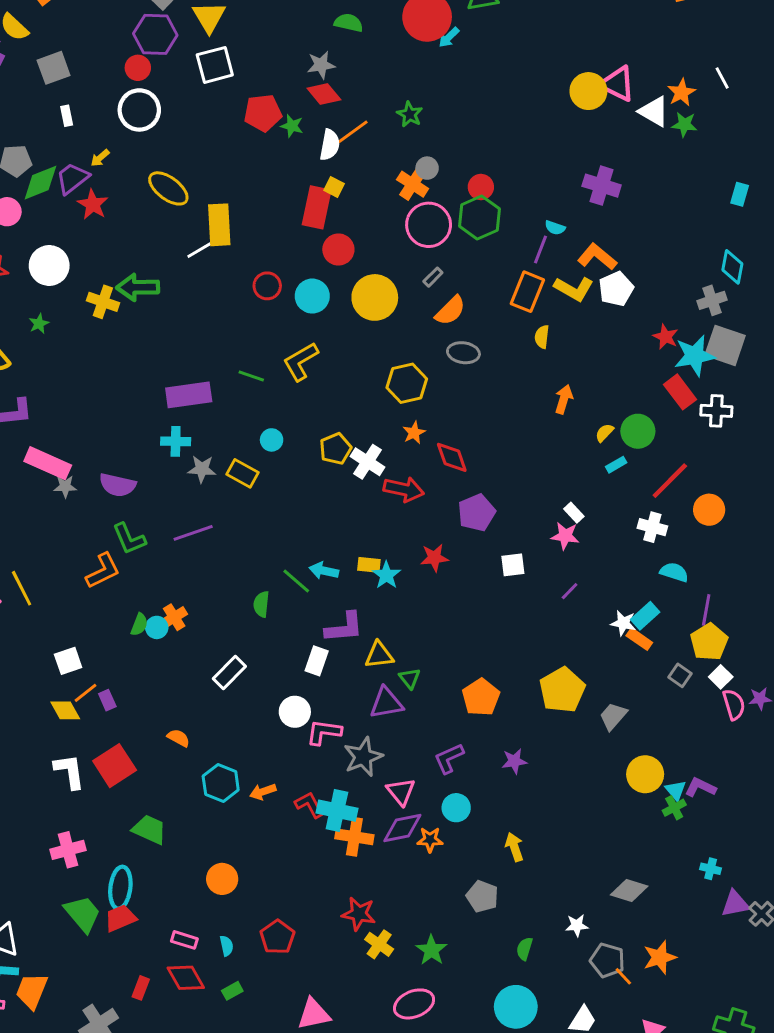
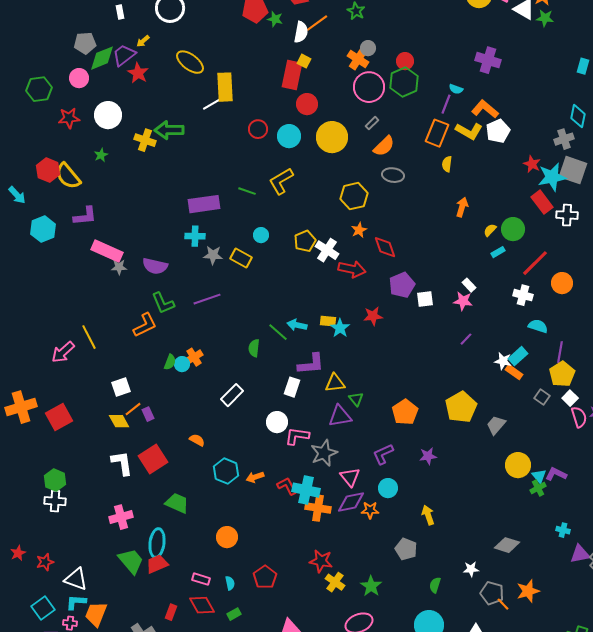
white square: (513, 565) -> (425, 299), moved

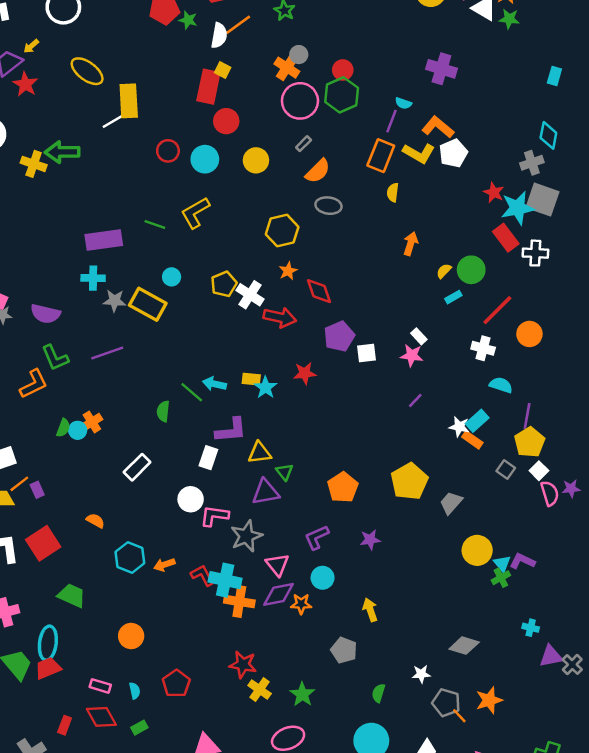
yellow circle: (332, 137) -> (256, 160), size x0.7
yellow rectangle: (241, 258) -> (148, 304), size x1.4

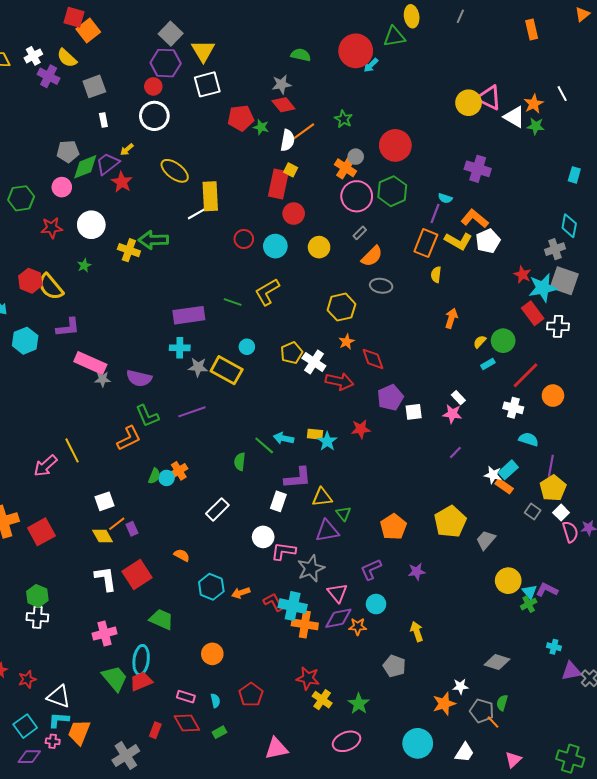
red circle: (343, 70) -> (395, 145), moved, size x1.8
green semicircle: (378, 693) -> (502, 703), moved
orange star: (489, 700) -> (444, 704), moved

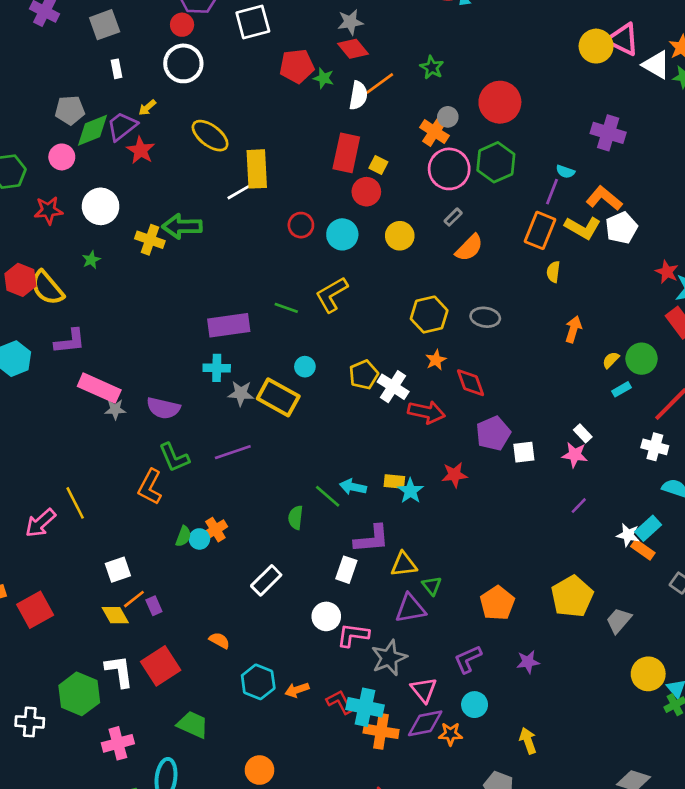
yellow square: (291, 170) -> (378, 165), moved
gray ellipse: (381, 286) -> (485, 317), moved
orange L-shape: (129, 438) -> (150, 487), turned 144
green hexagon: (37, 596) -> (79, 694), moved, size x1.4

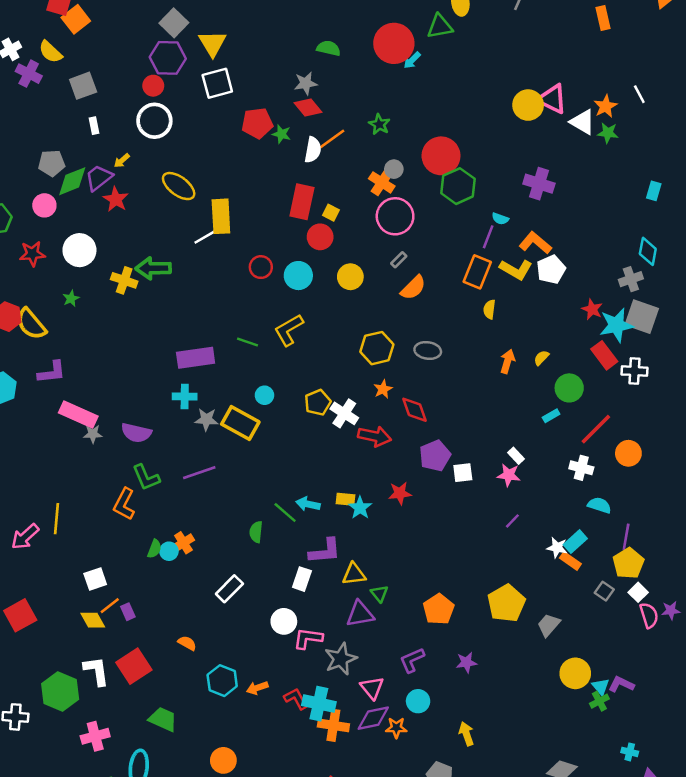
green hexagon: (496, 162) -> (458, 186), moved
yellow semicircle: (611, 360) -> (541, 358), moved
yellow line: (75, 503) -> (56, 519), turned 32

